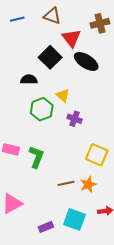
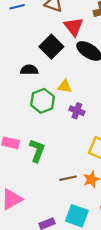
yellow triangle: (63, 95) -> (65, 86), turned -32

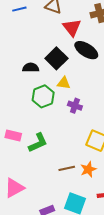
black square: (51, 47) -> (56, 58), moved
green L-shape: (37, 151) -> (38, 143), turned 45

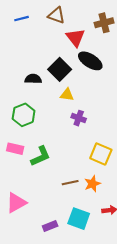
green hexagon: (43, 96) -> (24, 115), moved

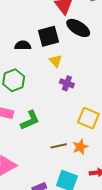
black square: (60, 69) -> (48, 36), turned 30
yellow triangle: (67, 95) -> (56, 61), turned 40

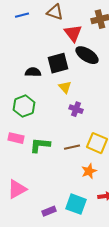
green L-shape: (30, 120) -> (40, 145), turned -150
brown line: (59, 146) -> (72, 147), moved

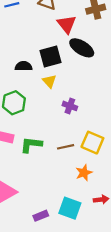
yellow triangle: (65, 87) -> (49, 81), moved

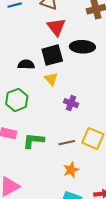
red triangle: (67, 24) -> (56, 27), moved
black ellipse: (82, 48) -> (82, 47), turned -30
orange star: (84, 173) -> (71, 170), moved

